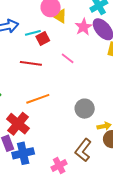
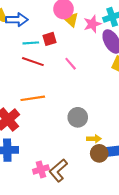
pink star: (84, 27) -> (92, 24), moved
cyan line: (33, 33) -> (31, 43), moved
brown L-shape: (83, 150) -> (58, 170), moved

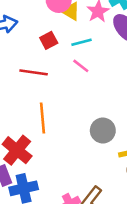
cyan line: (31, 43) -> (81, 42), moved
orange line: (33, 98) -> (43, 118), turned -75

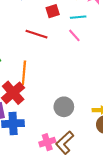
orange line: (43, 118) -> (24, 73), moved
gray circle: (103, 131) -> (64, 107), moved

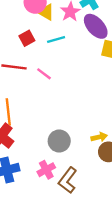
pink line: (74, 35) -> (44, 74), moved
pink cross: (47, 142) -> (46, 170), moved

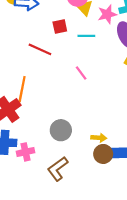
pink line: (44, 74) -> (81, 73), moved
pink cross: (46, 170) -> (25, 152), moved

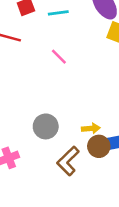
brown L-shape: (58, 169) -> (68, 161), moved

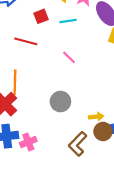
gray circle: (46, 126) -> (60, 102), moved

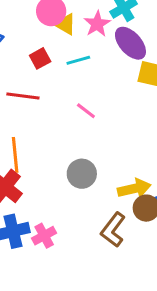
yellow arrow: (96, 117) -> (134, 189), size x1.5

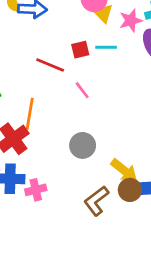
red square: (40, 58) -> (80, 50), moved
pink line: (86, 111) -> (82, 90), moved
yellow arrow: (134, 189) -> (124, 170), turned 36

